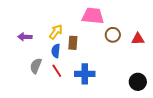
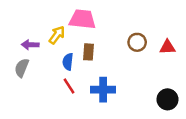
pink trapezoid: (93, 16) -> (82, 19), moved
yellow arrow: (56, 32) -> (57, 35), moved
gray semicircle: (36, 66) -> (22, 68), moved

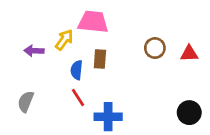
gray semicircle: (22, 68) -> (26, 102), moved
blue cross: (103, 90) -> (108, 117), moved

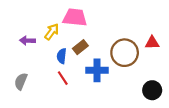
brown circle: (155, 48) -> (125, 53), moved, size x1.6
brown rectangle: (100, 59) -> (80, 47), turned 48
blue cross: (108, 117) -> (97, 70), moved

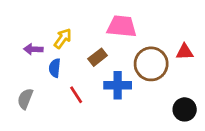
pink trapezoid: (75, 17) -> (122, 26), moved
blue semicircle: (62, 56) -> (55, 68), moved

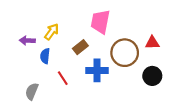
pink trapezoid: (122, 26) -> (100, 22), turned -85
gray semicircle: (25, 99) -> (32, 91), moved
black circle: (185, 109) -> (152, 76), moved

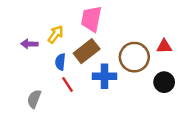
pink trapezoid: (100, 22) -> (91, 19), moved
brown rectangle: (80, 47) -> (87, 51), size x1.5
blue semicircle: (45, 56) -> (60, 62), moved

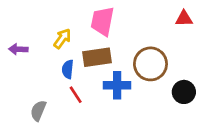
purple arrow: (29, 44) -> (18, 49), moved
red triangle: (164, 46) -> (184, 19), moved
brown rectangle: (87, 51) -> (97, 57), turned 30

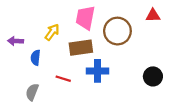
brown circle: (150, 64) -> (117, 31), moved
blue semicircle: (68, 69) -> (35, 58), moved
red line: (76, 95) -> (63, 79), turned -40

